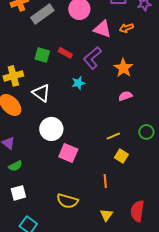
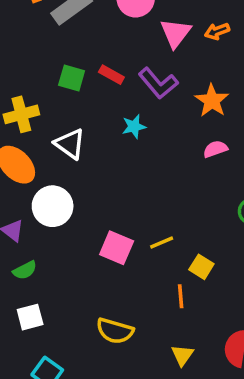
pink triangle: (102, 29) -> (175, 33), turned 48
purple L-shape: (92, 58) -> (158, 83), turned -90
white circle: (51, 129) -> (53, 206), moved
yellow line: (113, 136) -> (162, 243), moved
yellow square: (121, 156) -> (201, 267), moved

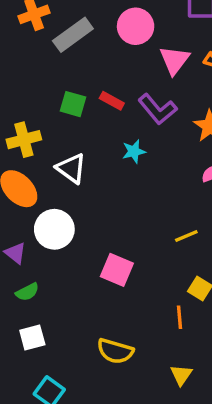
yellow line: (162, 243) -> (186, 236), moved

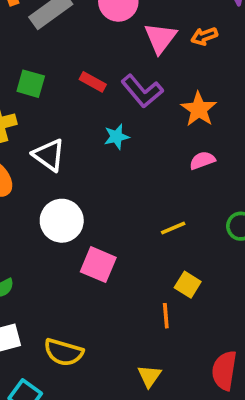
green square: (73, 104) -> (31, 84), moved
white circle: (54, 229) -> (62, 221), moved
yellow semicircle: (115, 351) -> (64, 352), moved
yellow triangle: (181, 375) -> (149, 376), moved

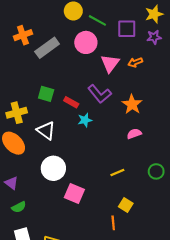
red rectangle: (93, 82) -> (71, 102), moved
green square: (31, 84) -> (46, 94), moved

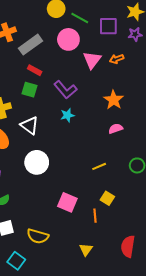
purple L-shape: (100, 94) -> (65, 90), moved
red rectangle: (71, 102) -> (35, 70), moved
pink square: (74, 193) -> (67, 202), moved

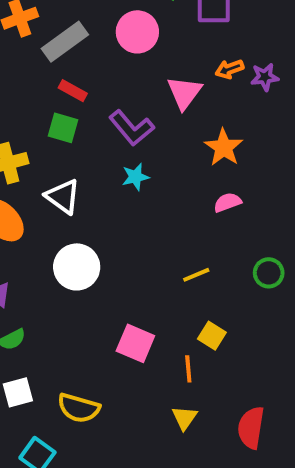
purple star: (135, 34) -> (265, 77), moved
pink triangle: (92, 60) -> (184, 93), moved
yellow triangle: (86, 249) -> (184, 418), moved

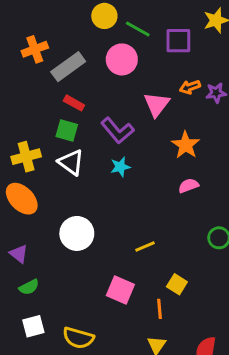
white triangle: (63, 196) -> (71, 162), moved
yellow line: (196, 275) -> (145, 247), moved

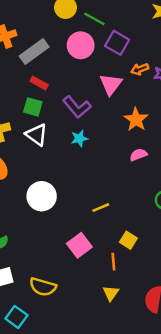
purple square: (178, 41) -> (117, 43), moved, turned 30
pink square: (120, 290) -> (79, 245), turned 30

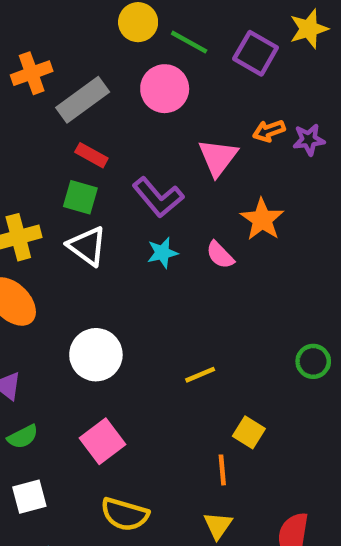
purple square: (117, 43) -> (256, 53), moved
pink semicircle: (138, 155) -> (220, 255), moved, turned -114
pink square: (79, 245) -> (103, 441), moved
yellow semicircle: (43, 287) -> (125, 514), moved

